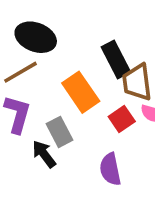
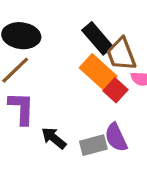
orange rectangle: (81, 92) -> (98, 72), moved
gray rectangle: (59, 132) -> (93, 145), moved, turned -64

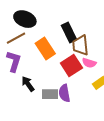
orange rectangle: (98, 72) -> (45, 48), moved
red square: (115, 90) -> (71, 66), size x1.5

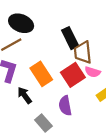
orange rectangle: (45, 48) -> (41, 74), moved
gray rectangle: (50, 94) -> (43, 123), moved, turned 49

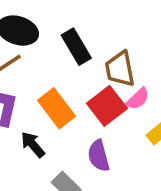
black rectangle: (70, 38) -> (76, 47), moved
pink semicircle: (93, 72) -> (138, 99), turned -56

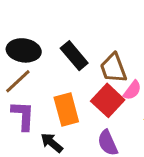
orange rectangle: (56, 108) -> (66, 109), turned 32

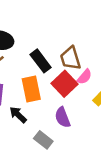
black rectangle: (74, 56) -> (41, 61), moved

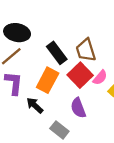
pink semicircle: (84, 77) -> (100, 78), moved
orange rectangle: (31, 89) -> (48, 80), turned 40

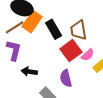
orange rectangle: (48, 80) -> (32, 22), moved
black arrow: (35, 105) -> (29, 72), turned -42

